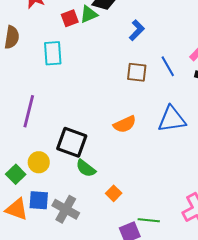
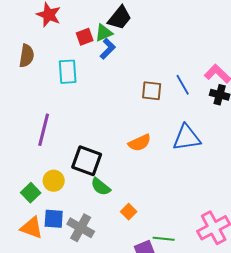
blue L-shape: (137, 30) -> (108, 49), moved

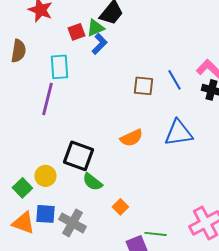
purple line: (44, 130) -> (47, 99), moved

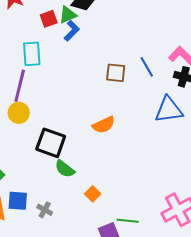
blue triangle: (178, 133) -> (169, 110), moved
yellow circle: (45, 176) -> (19, 113), moved
gray cross: (72, 223) -> (45, 210), size x0.6

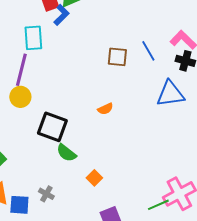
blue L-shape: (72, 31) -> (61, 15), moved
orange semicircle: (104, 125) -> (105, 109), size x0.7
blue square: (18, 201) -> (19, 205), moved
green line: (128, 221) -> (158, 205), moved, turned -30

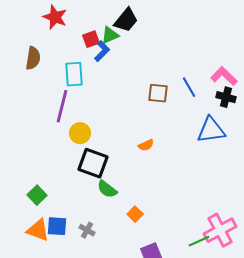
yellow circle: (20, 97) -> (80, 133), moved
blue square: (19, 205) -> (57, 226), moved

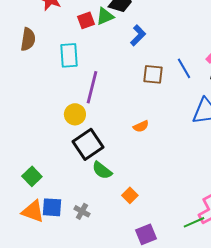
blue L-shape: (102, 51) -> (138, 35), moved
purple line: (62, 106) -> (92, 87), moved
black square: (93, 163) -> (88, 144), turned 36

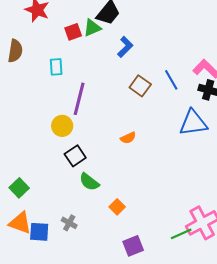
cyan rectangle: (69, 55) -> (56, 67), size x0.7
brown square: (153, 74) -> (140, 86), turned 30
black square: (88, 144) -> (75, 156), size x0.7
blue square: (52, 207) -> (39, 232), moved

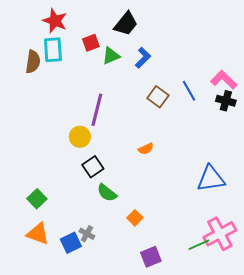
green triangle: (92, 28) -> (111, 56), moved
cyan rectangle: (56, 67) -> (53, 50), moved, size x1.4
blue triangle: (193, 123) -> (211, 179), moved
blue square: (39, 232) -> (71, 243), moved, turned -30

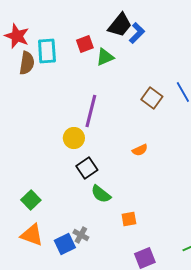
red star: (55, 21) -> (17, 36), moved
blue L-shape: (143, 58) -> (137, 33), moved
orange square: (135, 218) -> (129, 219), turned 35

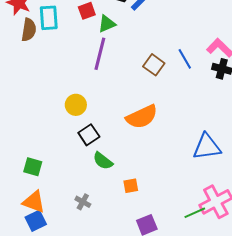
purple line: (91, 111) -> (100, 54), moved
orange semicircle: (140, 150) -> (142, 117), size x2.0
green square: (31, 200) -> (33, 167), turned -30
blue square: (65, 244) -> (36, 221), moved

